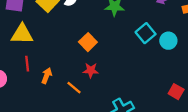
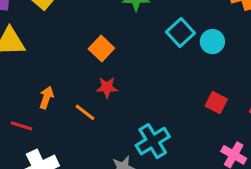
red line: (27, 64) -> (21, 126), moved, turned -63
red square: (176, 92) -> (216, 103), moved

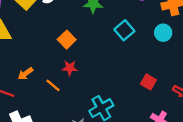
cyan circle: (212, 42) -> (163, 33), moved
orange arrow: (46, 98) -> (25, 74), turned -147

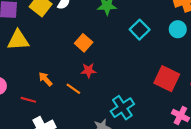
orange arrow: (25, 74) -> (45, 79), turned 88
red square: (148, 82) -> (167, 79), size x1.6

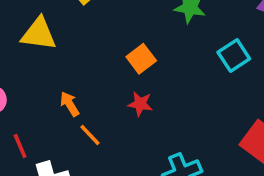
orange line: (73, 89) -> (90, 135), moved
red line: (28, 100) -> (20, 146), moved, turned 40

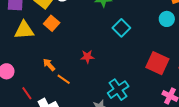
cyan square: (234, 55) -> (121, 28), moved
orange square: (141, 59) -> (52, 23), moved

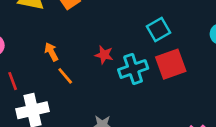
red square: (157, 63) -> (171, 64), moved, turned 30
cyan cross: (118, 90) -> (133, 69), moved

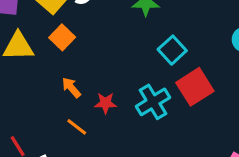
orange arrow: (51, 52) -> (71, 88), moved
red star: (104, 55) -> (105, 103), moved

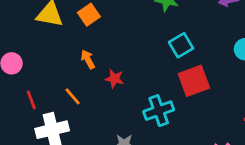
cyan cross: (153, 102) -> (159, 111), moved
orange line: (77, 127) -> (73, 96), moved

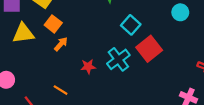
orange arrow: (88, 59) -> (61, 44), moved, turned 88
cyan cross: (159, 111) -> (118, 59), moved

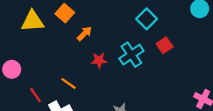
orange arrow: (61, 44) -> (85, 34), moved
red square: (149, 49) -> (165, 45), size x0.6

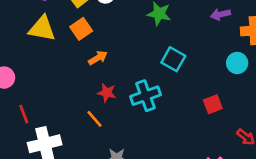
cyan square: (147, 19) -> (173, 59), turned -30
red square: (165, 45) -> (213, 104), moved
orange line: (68, 83) -> (94, 119), moved

